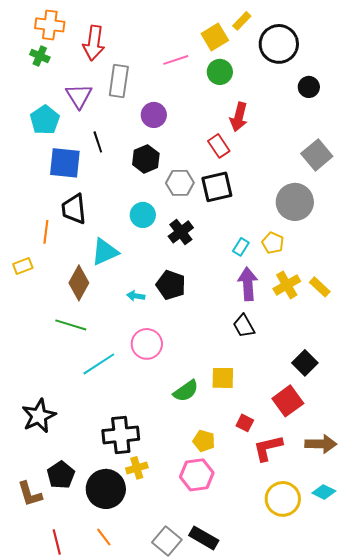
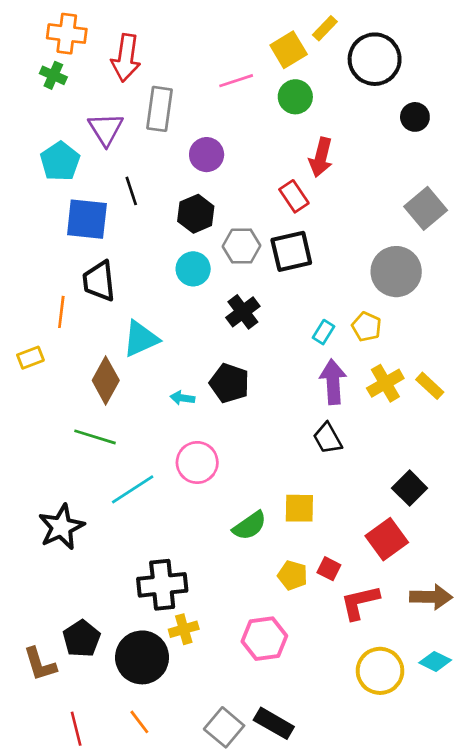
cyan circle: (143, 215) -> (193, 269), moved
black star: (39, 416) -> (61, 527), moved
yellow pentagon: (204, 441) -> (293, 575), moved

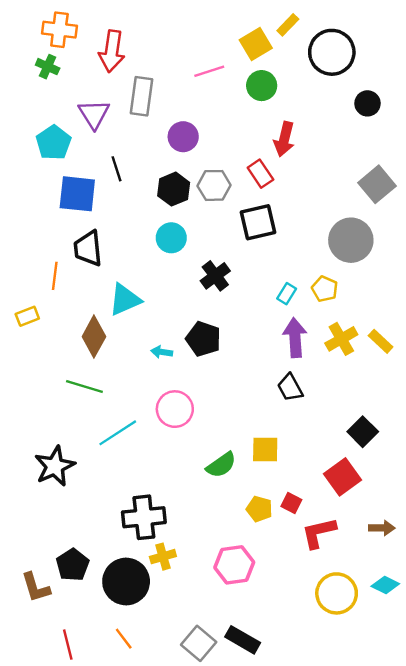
gray hexagon: (242, 246) -> (214, 185), moved
brown arrow: (431, 597) -> (382, 528), size x0.7

